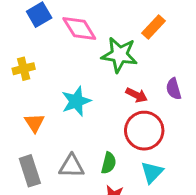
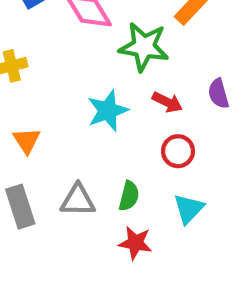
cyan star: (76, 101) -> (108, 111), moved
red circle: (144, 131) -> (178, 151), size x0.6

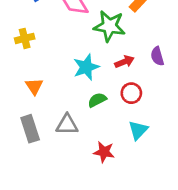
red arrow: (167, 102) -> (124, 62), turned -48
green semicircle: (129, 196) -> (97, 100), moved, turned -132

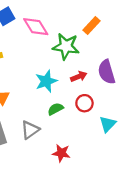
purple semicircle: (157, 56) -> (107, 72), size x1.5
gray triangle: (67, 125) -> (30, 130), turned -36
cyan triangle: (138, 130) -> (108, 124), moved

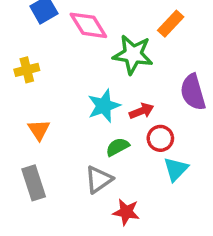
red arrow: (79, 77) -> (142, 111), moved
cyan triangle: (108, 124) -> (176, 169), moved
gray triangle: (30, 130) -> (99, 179), moved

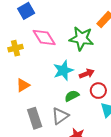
pink diamond: (88, 25) -> (44, 37), moved
orange triangle: (39, 130) -> (23, 85), turned 32
gray rectangle: (34, 183) -> (35, 118), moved

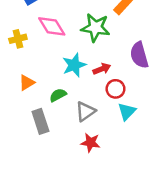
green semicircle: (72, 96) -> (58, 95), moved
gray triangle: (60, 116) -> (85, 111), moved

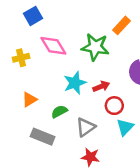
gray rectangle: (40, 121) -> (43, 137), turned -50

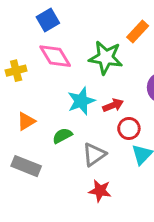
blue square: (33, 16) -> (48, 20), moved
gray rectangle: (43, 137) -> (26, 166), moved

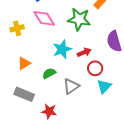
red star: (100, 191) -> (49, 111), moved

